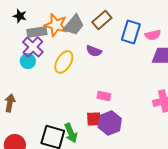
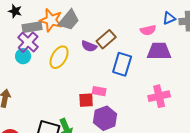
brown rectangle: (102, 20) -> (106, 39), moved
blue rectangle: (131, 32) -> (122, 64), moved
red square: (94, 119) -> (86, 100), moved

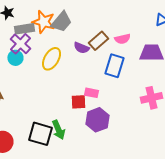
pink semicircle: (148, 30) -> (122, 39), moved

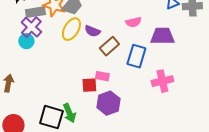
brown rectangle: (98, 41) -> (109, 46), moved
yellow ellipse: (51, 59) -> (71, 29), moved
blue rectangle: (114, 66) -> (136, 56), moved

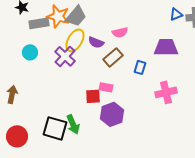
pink semicircle: (133, 22) -> (120, 32), moved
purple cross: (31, 27) -> (65, 56), moved
blue rectangle: (136, 56) -> (140, 67), size x0.6

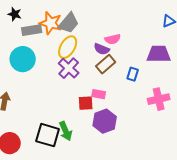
purple semicircle: (96, 42) -> (102, 49), moved
cyan circle: (30, 52) -> (23, 59), size x1.6
purple cross: (65, 56) -> (69, 68), moved

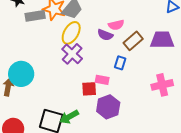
cyan circle: (23, 59) -> (21, 74), moved
brown rectangle: (106, 64) -> (133, 41), moved
blue rectangle: (133, 74) -> (120, 63), moved
green arrow: (66, 131) -> (69, 117), turned 84

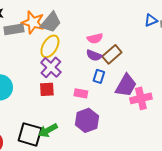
purple semicircle: (105, 35) -> (94, 55), moved
purple trapezoid: (162, 40) -> (126, 85), moved, turned 120
red square: (89, 89) -> (47, 89), moved

